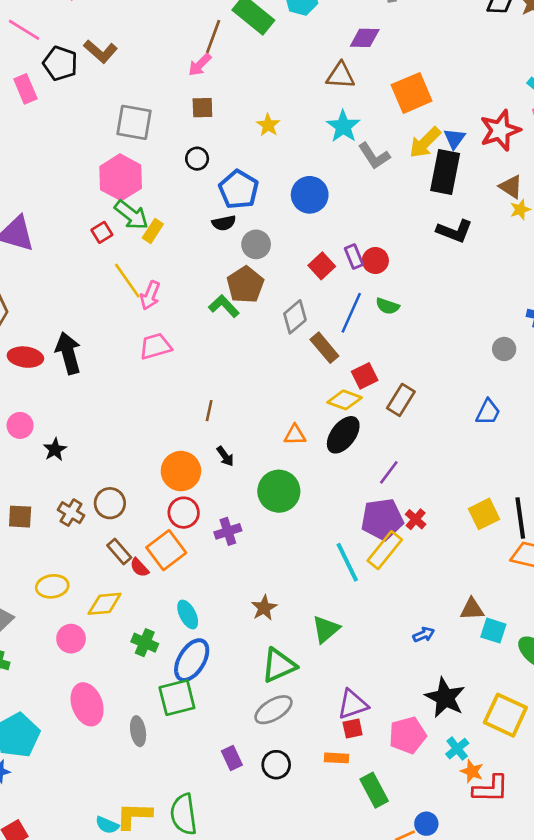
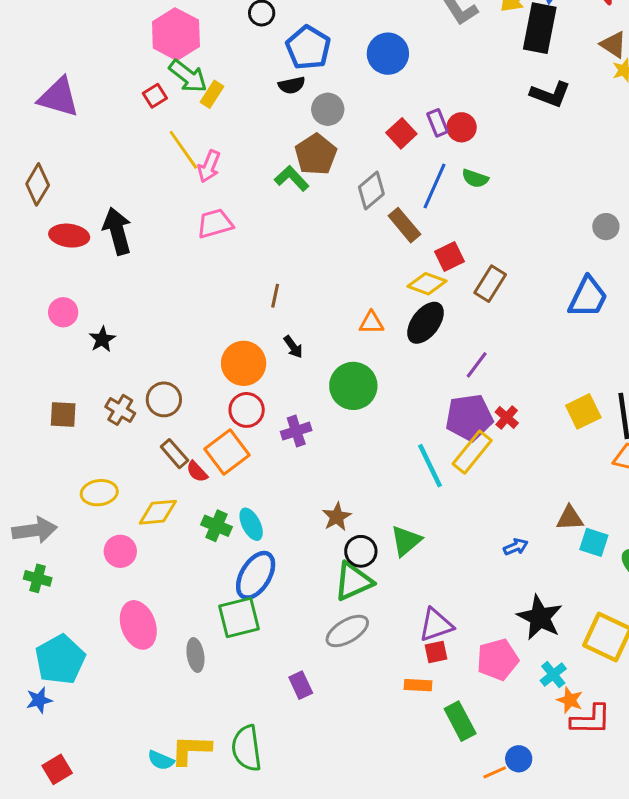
blue trapezoid: (488, 412) -> (588, 297), size x1.4
green cross: (145, 643) -> (217, 526), moved
black circle: (276, 765) -> (361, 551), moved

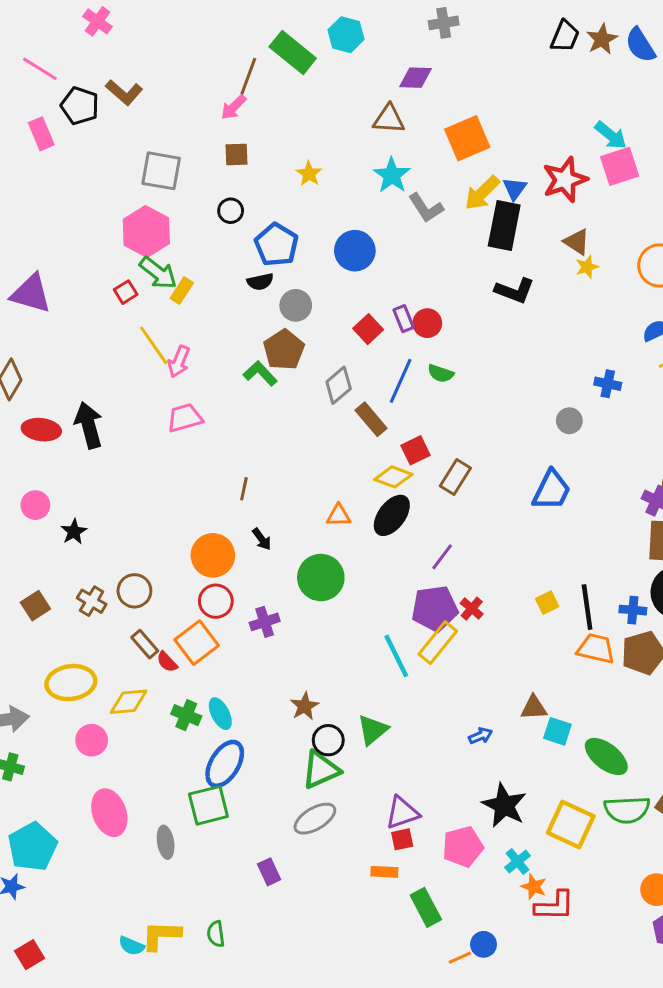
yellow square: (583, 411) -> (547, 603), size x0.7
brown square: (63, 414) -> (35, 606), turned -36
yellow ellipse: (99, 493) -> (71, 683), size x1.4
green semicircle: (247, 748) -> (216, 934), size x0.6

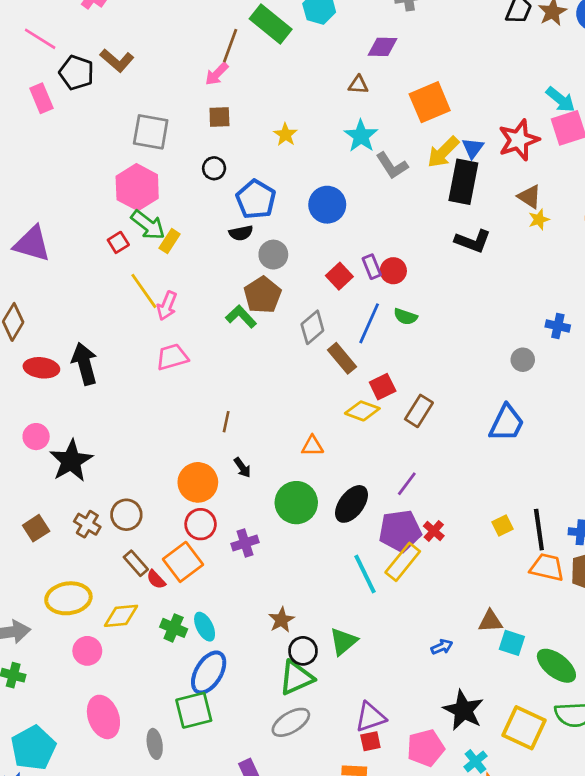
brown triangle: (389, 119) -> (358, 85), size x0.7
black ellipse: (392, 515) -> (352, 504), moved
black star: (74, 532) -> (71, 461), size x1.8

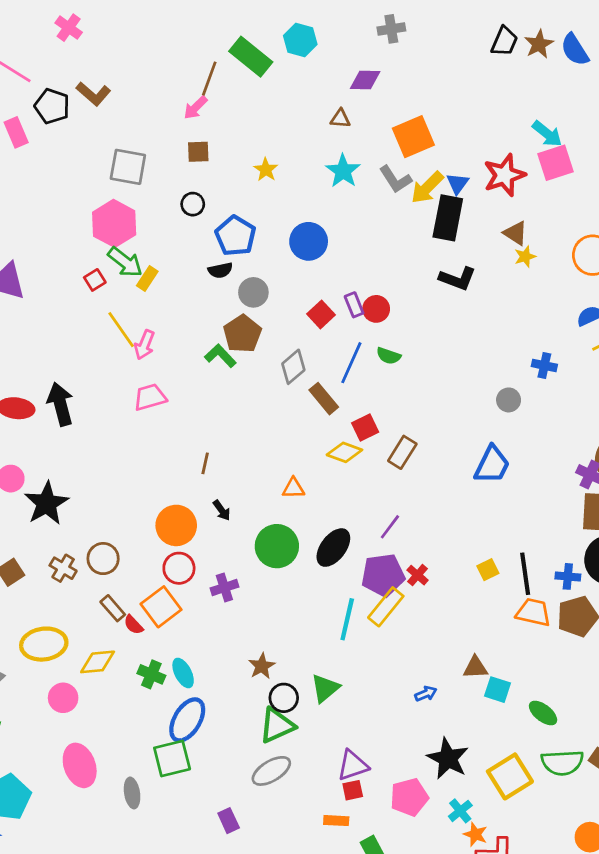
gray L-shape: (392, 166) -> (395, 179), moved
cyan line: (365, 574) -> (347, 619), turned 39
green ellipse: (556, 666) -> (543, 713), size x0.7
yellow square: (524, 728) -> (510, 776), turned 33

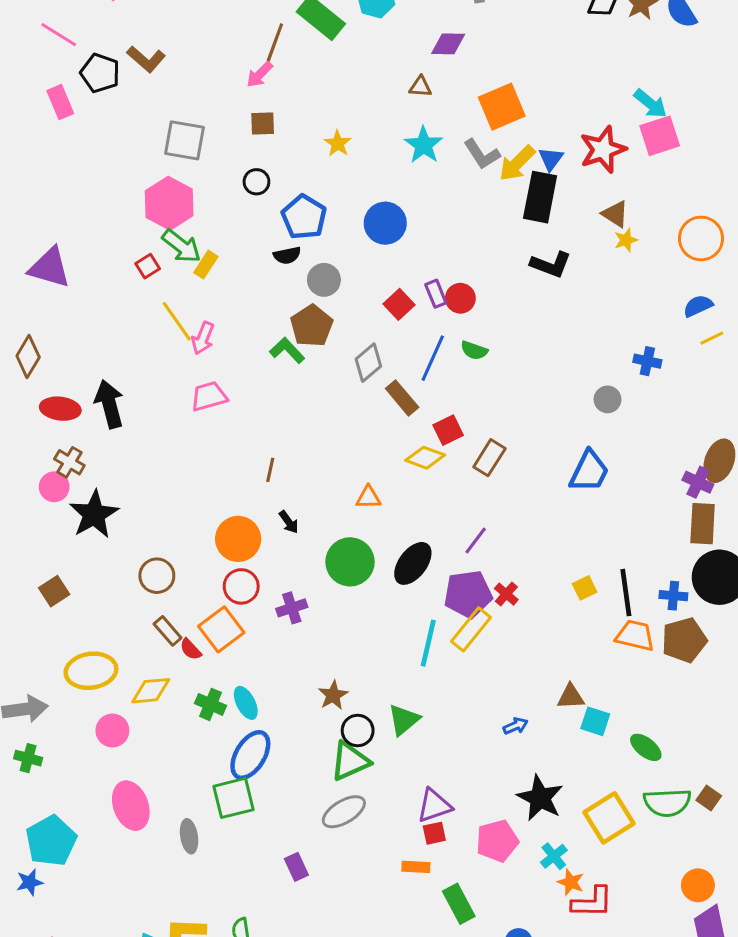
brown cross: (63, 568) -> (69, 462), moved

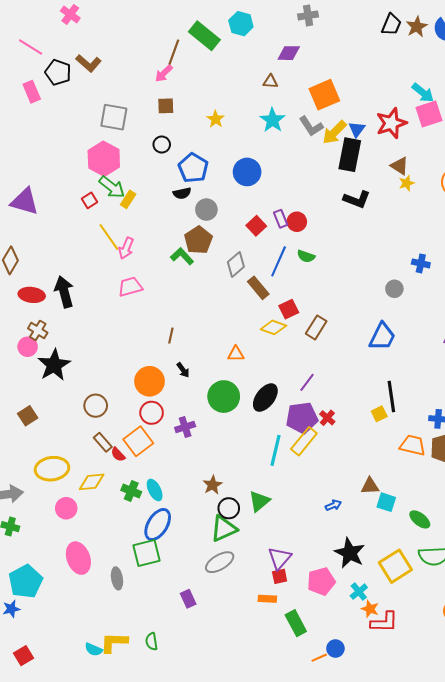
black line: (626, 593) -> (391, 397), moved
purple triangle: (434, 806) -> (280, 558), turned -30

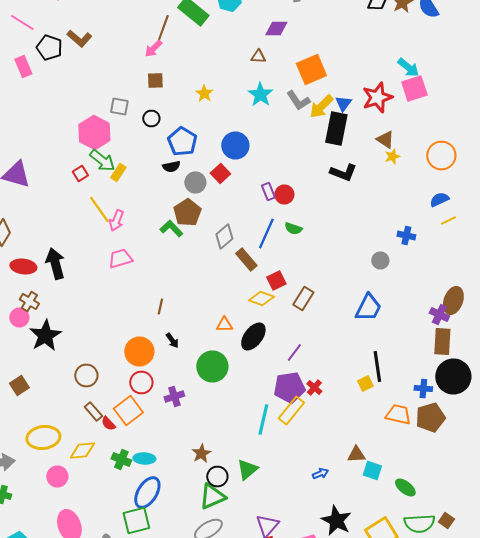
gray square: (114, 117) -> (119, 106), moved, size x0.7
red square: (256, 226) -> (220, 174), moved
black ellipse: (265, 398) -> (253, 336), moved
cyan ellipse: (155, 490) -> (144, 458), turned -60

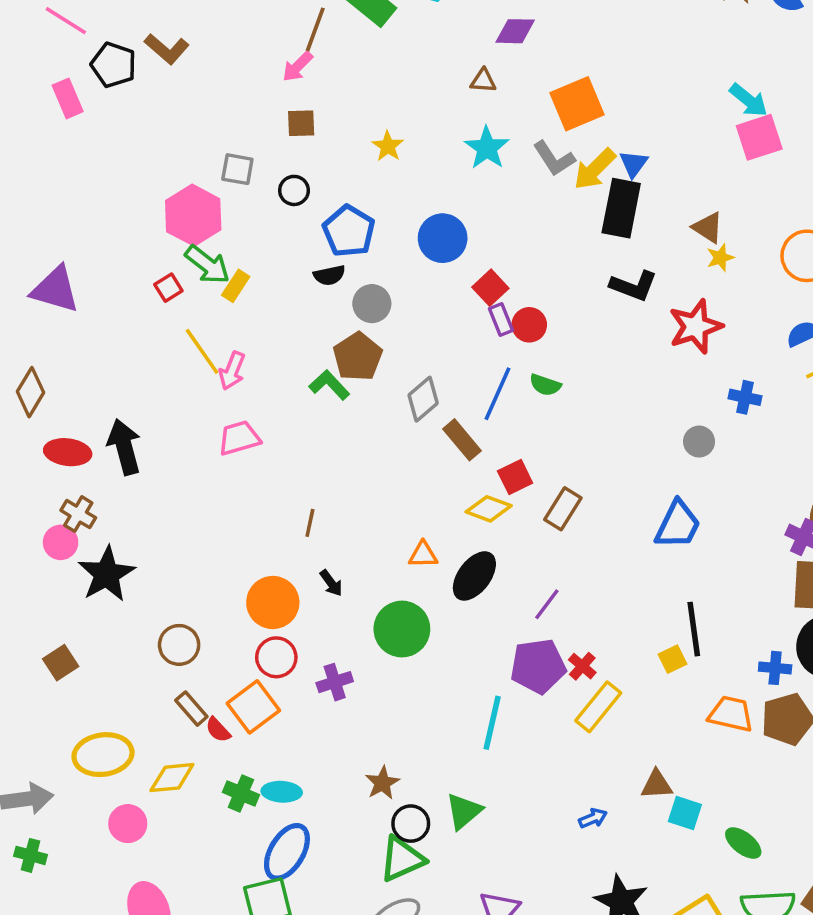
red star: (377, 98) -> (695, 327), moved
red square: (220, 174) -> (490, 288), moved
yellow rectangle: (291, 410) -> (598, 707), moved

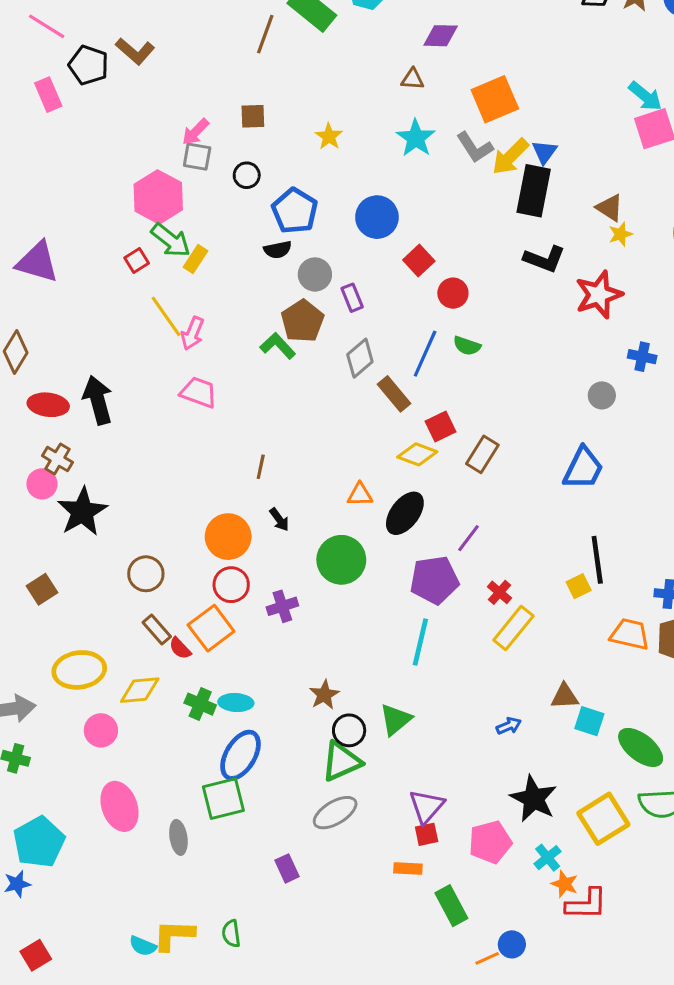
pink arrow: (298, 67) -> (196, 132), moved
purple rectangle: (501, 320) -> (352, 298), moved
pink trapezoid: (239, 438) -> (199, 392), turned 36
purple pentagon: (538, 666) -> (434, 580), moved
green ellipse: (743, 843) -> (641, 747), size x1.4

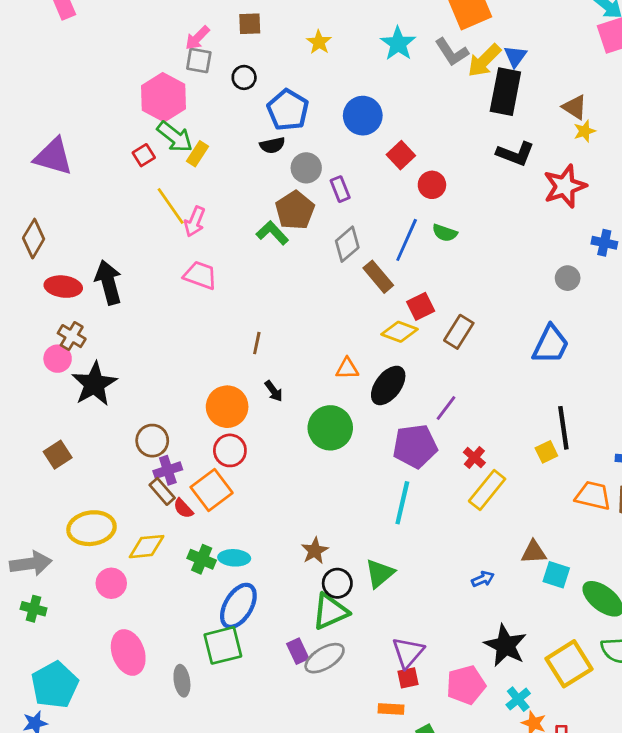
purple cross: (282, 606) -> (168, 470), moved
purple rectangle: (287, 868) -> (298, 651), moved

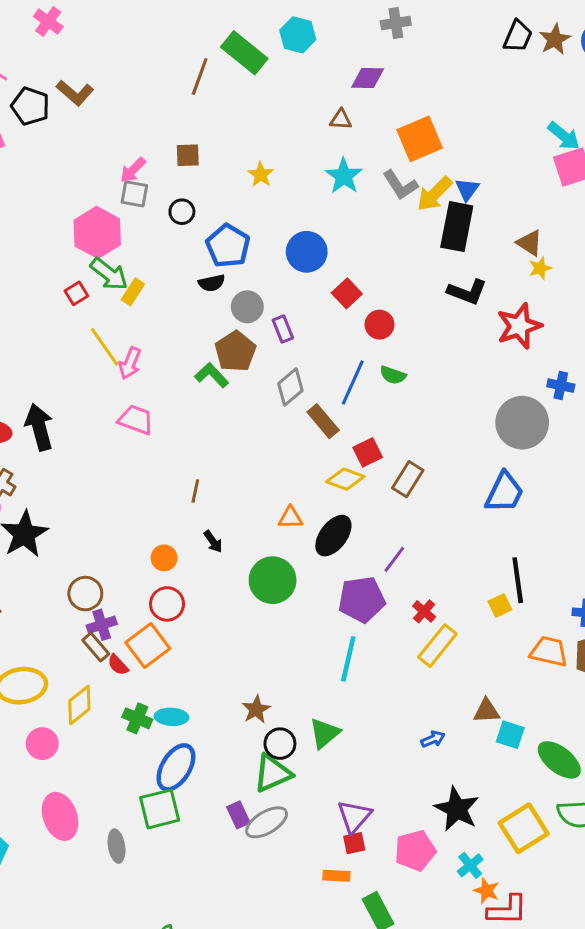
gray circle: (568, 278) -> (522, 423), size x2.0
orange circle: (227, 407) -> (164, 558), size x0.6
yellow diamond: (147, 547) -> (79, 705), turned -33

